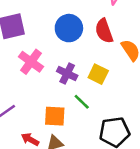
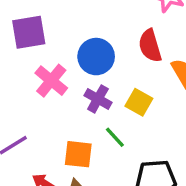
blue circle: (69, 28) -> (96, 57), moved

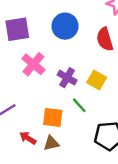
blue circle: (96, 57) -> (65, 26), moved

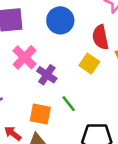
purple cross: (67, 78) -> (47, 75), moved
yellow square: (97, 80) -> (89, 64), moved

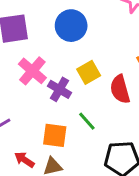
red semicircle: (100, 37) -> (120, 89), moved
yellow square: (89, 64) -> (89, 72), moved, turned 30

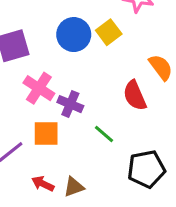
yellow square: (89, 72) -> (109, 32), moved
orange square: (55, 135) -> (46, 134), moved

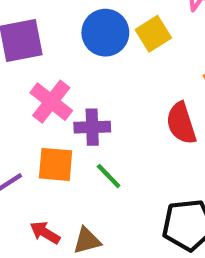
purple cross: (70, 104) -> (92, 127), turned -30
green line: (104, 134) -> (109, 176), moved

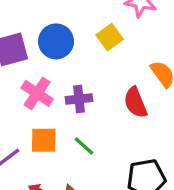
blue circle: (105, 33) -> (56, 41), moved
purple cross: (92, 127) -> (79, 99), moved

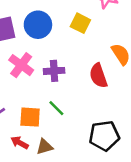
yellow square: (110, 37) -> (80, 23), turned -30
orange square: (44, 140) -> (30, 117), moved

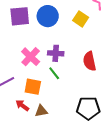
pink cross: (21, 65) -> (31, 57), moved
green line: (56, 108) -> (54, 73), moved

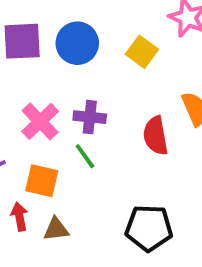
red arrow: (22, 105) -> (19, 217), turned 40

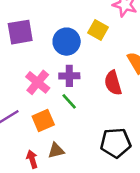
blue circle: (77, 43) -> (67, 42), moved
orange square: (42, 181) -> (43, 120), turned -30
red arrow: (19, 217) -> (32, 159), moved

